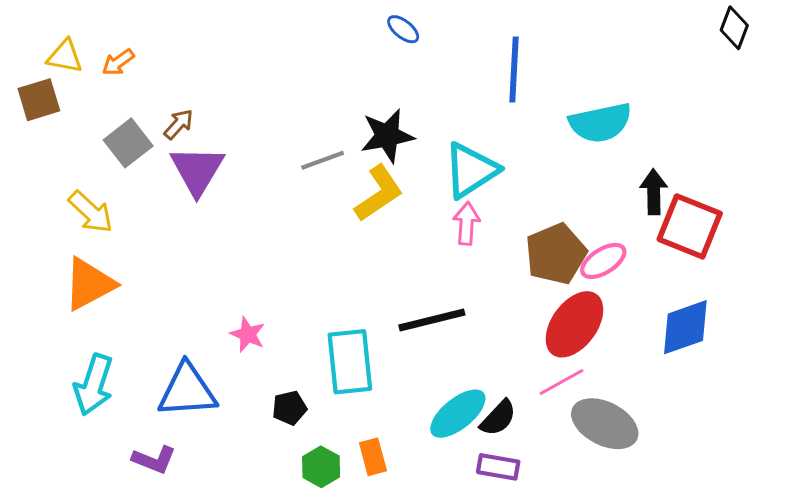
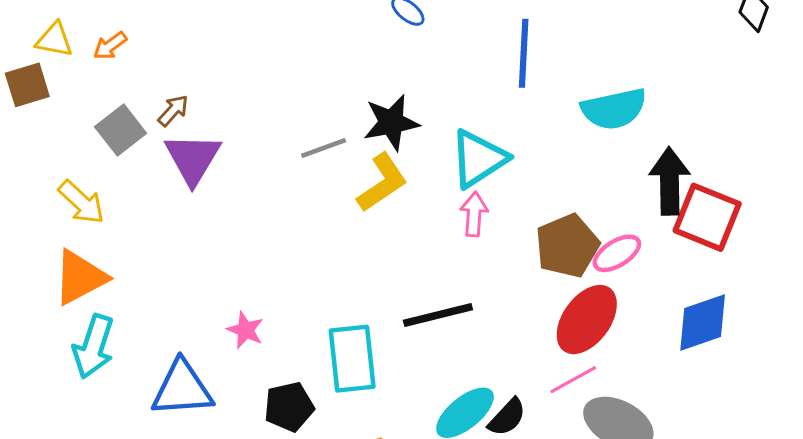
black arrow: (654, 192) -> (670, 181), size x1.4
cyan arrow: (94, 385) -> (93, 347), moved
black pentagon: (289, 408) -> (289, 407), size x1.4

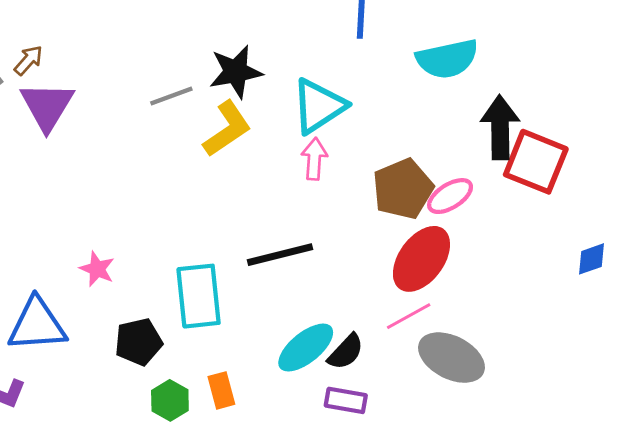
blue diamond: (703, 322) -> (592, 259), moved, size x0.6

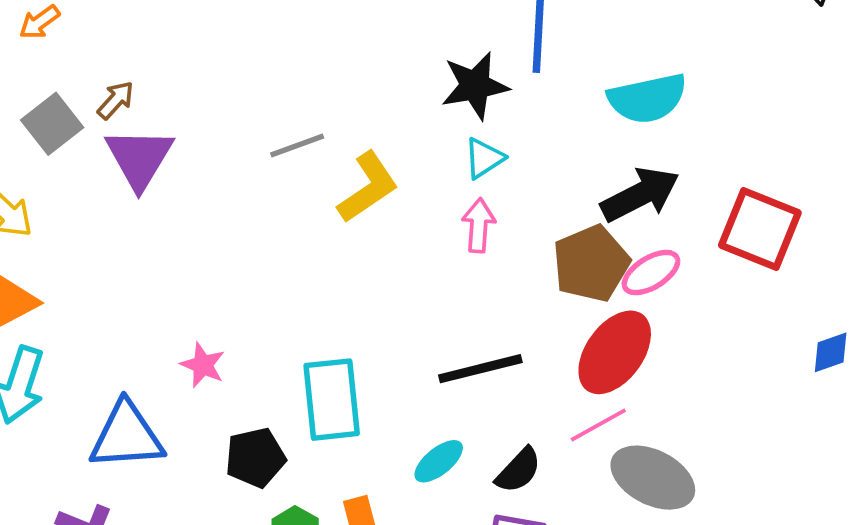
black star: (236, 72) -> (475, 86), moved
cyan triangle: (319, 106) -> (484, 158), size x0.6
black arrow: (500, 127) -> (640, 195), moved, turned 64
black line: (280, 255) -> (480, 369), moved
cyan ellipse: (306, 348) -> (439, 461), moved, size x0.7

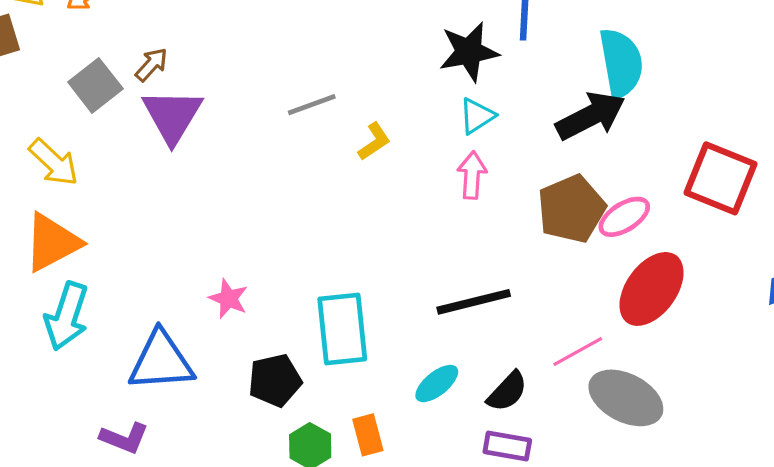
cyan semicircle: (647, 98) -> (621, 63), turned -88
yellow L-shape: (368, 187) -> (374, 142), size x0.6
black arrow: (640, 195) -> (591, 116), moved
red ellipse: (615, 352) -> (652, 289), moved

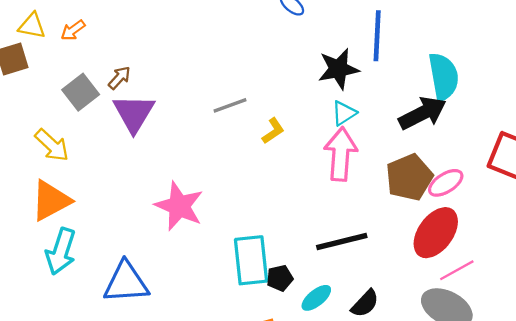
pink arrow: (472, 175) -> (341, 154), size x1.6
red ellipse: (652, 289) -> (436, 233), moved
pink star: (228, 299) -> (179, 206), moved, size x1.8
pink line: (578, 351) -> (457, 270), moved
black pentagon: (275, 380) -> (280, 278), moved, size x0.7

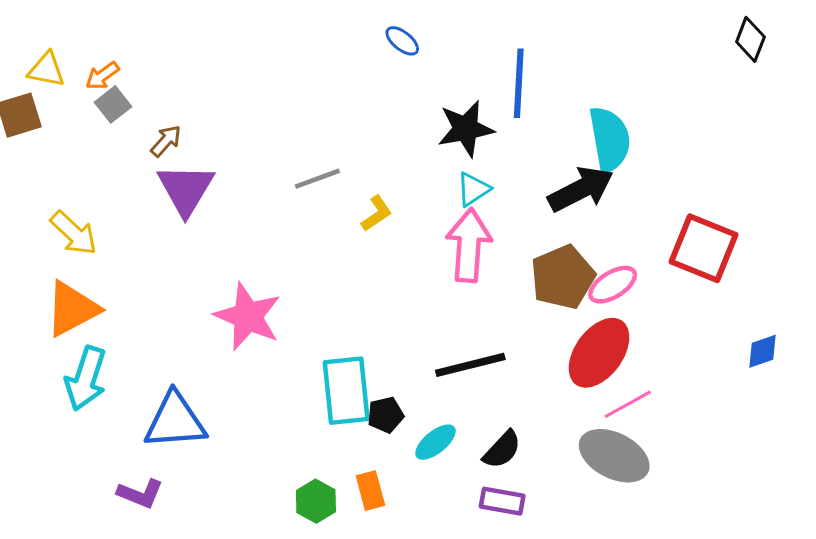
gray square: (81, 92) -> (113, 104), moved, size x0.7

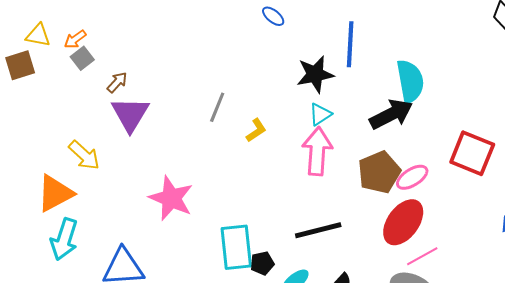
gray line: (317, 179) -> (217, 107), turned -48
yellow arrow: (74, 233) -> (84, 155), moved

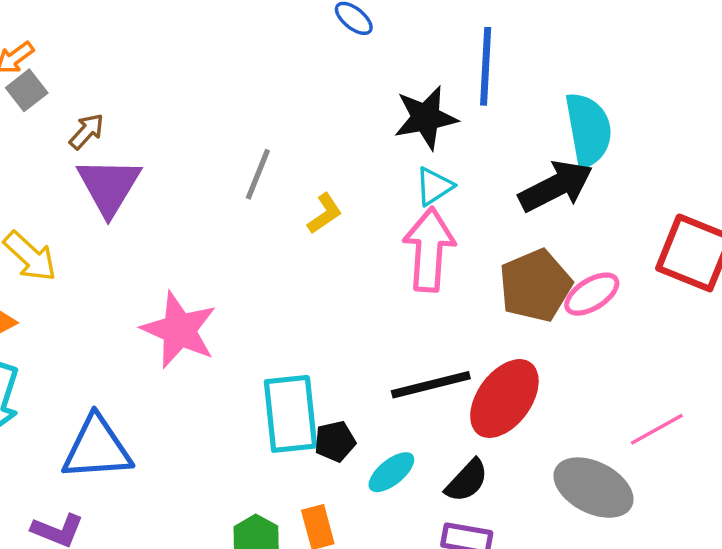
red ellipse: (403, 222) -> (504, 399), moved
pink line: (422, 256) -> (657, 429), moved

